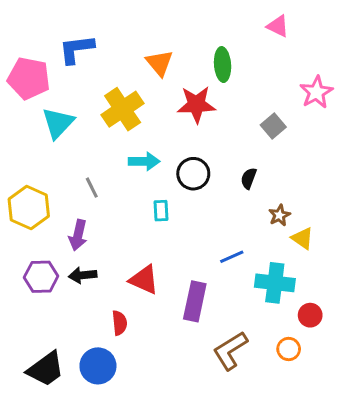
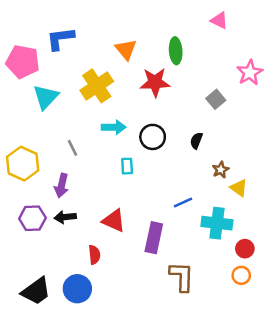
orange circle: (289, 349) -> (241, 275), moved
brown L-shape: (230, 351) -> (182, 277), turned 124

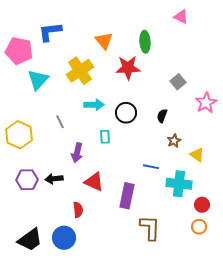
pink star: (250, 73) -> (206, 103), moved
brown star: (221, 170) -> (174, 141), moved
purple arrow: (62, 186) -> (77, 153), moved
blue line: (183, 202) -> (151, 167), turned 35

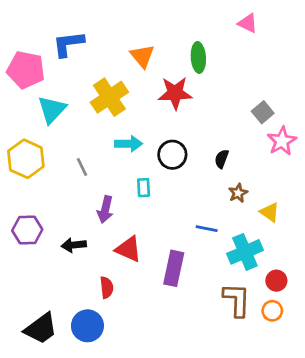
gray square: (178, 82) -> (263, 112), moved
yellow hexagon: (19, 135) -> (26, 159), moved
purple hexagon: (27, 180) -> (27, 230), moved
cyan cross: (179, 184) -> (245, 252), turned -30
brown L-shape: (150, 228) -> (237, 300), moved

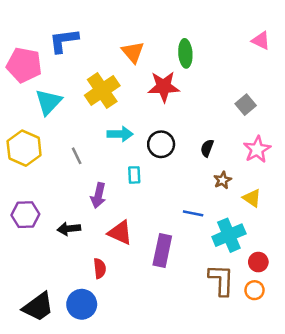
pink triangle: (248, 23) -> (261, 41), moved
pink star: (282, 141) -> (257, 149), moved

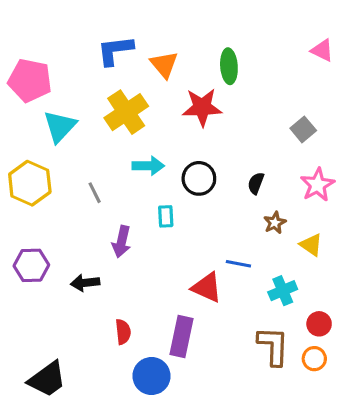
blue L-shape: (64, 41) -> (115, 50), moved
red triangle: (120, 233) -> (207, 287), moved
cyan cross: (229, 235) -> (283, 291), size x0.7
purple rectangle: (162, 251) -> (182, 336), moved
blue circle: (82, 304) -> (152, 376), moved

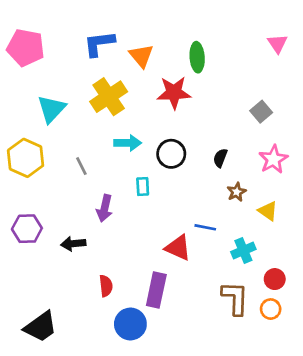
pink triangle: (322, 50) -> (277, 44), turned 30
pink pentagon: (30, 80) -> (26, 48), moved

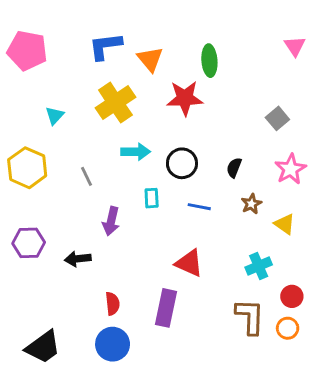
cyan triangle: (51, 109) -> (55, 116), size x0.6
blue line: (205, 227) -> (199, 207), moved
blue circle: (130, 324) -> (113, 344), moved

